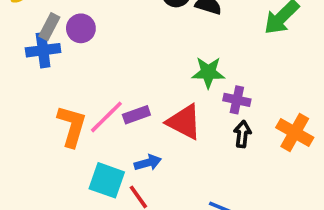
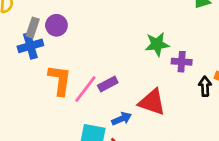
red triangle: (184, 122) -> (152, 102), moved
orange L-shape: (72, 126) -> (60, 80), moved
black arrow: (242, 134) -> (205, 86), moved

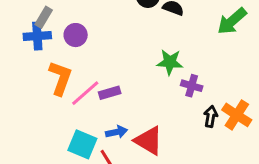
purple circle: (56, 25) -> (76, 35), moved
red triangle: (152, 102) -> (149, 141), moved

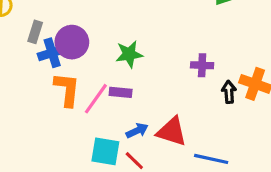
purple circle: (76, 35) -> (72, 42), size x1.4
blue cross: (37, 36) -> (52, 53), moved
green star: (170, 62) -> (129, 54), moved
purple rectangle: (110, 93) -> (121, 92), turned 35

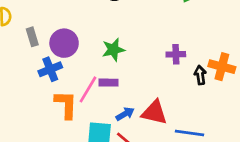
gray rectangle: (35, 32) -> (32, 37), turned -30
blue cross: (52, 53) -> (50, 69), moved
orange L-shape: (67, 89) -> (66, 105), moved

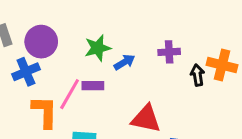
blue arrow: (125, 114) -> (125, 62), moved

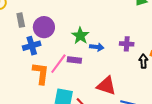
green star: (98, 48) -> (80, 36), turned -30
blue arrow: (125, 62) -> (97, 47), turned 32

